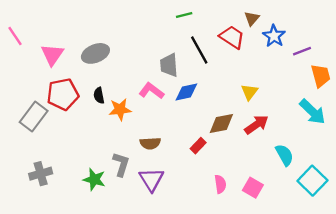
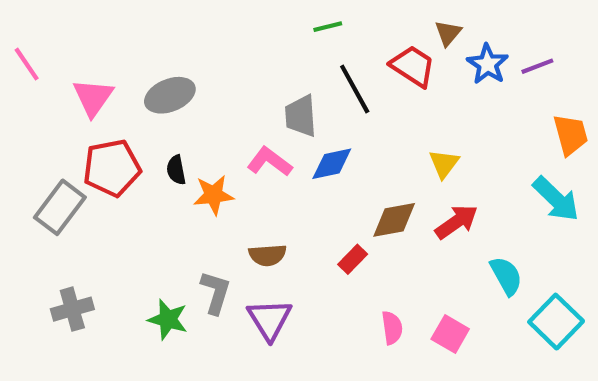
purple line: (302, 51) -> (537, 66), moved

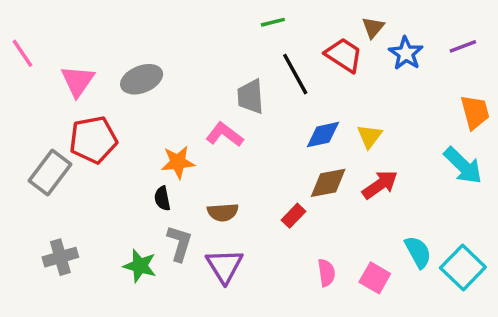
purple line: (537, 66) -> (463, 46), moved
blue diamond: (332, 164) -> (323, 135), moved
black semicircle: (176, 170) -> (162, 198), moved
cyan semicircle: (506, 276) -> (418, 252), moved

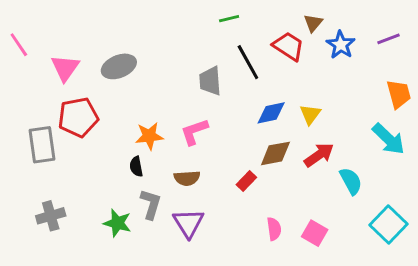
pink L-shape: (225, 135) -> (194, 132), moved, turned -56
gray rectangle: (50, 173) -> (42, 145), turned -45
cyan semicircle: (418, 252) -> (351, 181), moved

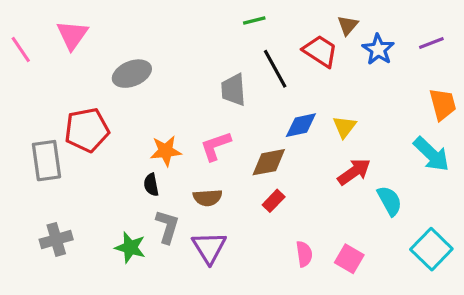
pink triangle: (65, 68) -> (72, 35), moved
brown diamond: (275, 153) -> (269, 162), moved

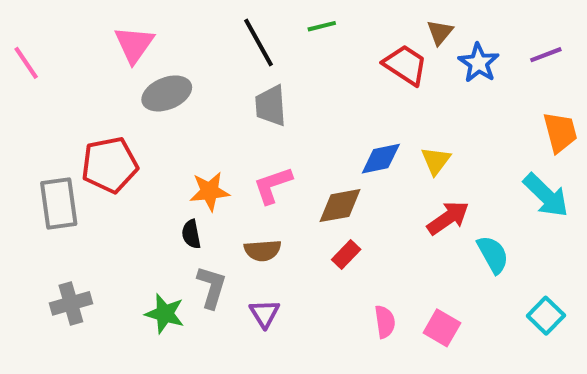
pink triangle: (72, 35) -> (134, 45), moved
black line: (275, 69) -> (258, 42), moved
gray trapezoid: (233, 90) -> (271, 106), moved
purple triangle: (209, 248) -> (265, 314), size x0.7
cyan square: (431, 249) -> (546, 316), size x0.7

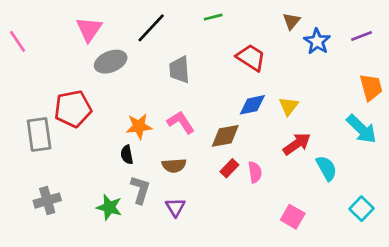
black line: (258, 42) -> (151, 28), moved, turned 72
red trapezoid: (405, 65) -> (251, 58), moved
pink L-shape: (273, 185) -> (181, 122), turned 76
pink semicircle: (385, 322) -> (255, 172), moved

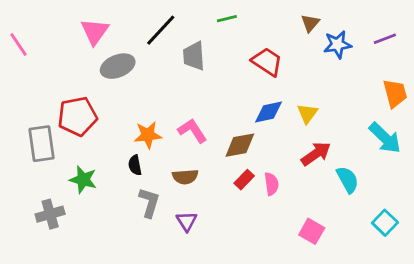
blue star: (317, 41) -> (338, 44), turned 30
gray trapezoid: (179, 70) -> (194, 56), moved
green star: (109, 207) -> (83, 180), moved

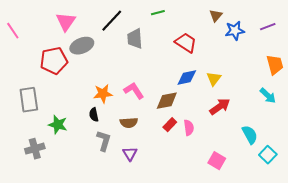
red pentagon: (77, 116) -> (54, 61), moved
cyan arrow: (385, 138) -> (268, 96), size x0.7
cyan semicircle: (348, 180) -> (250, 135), moved

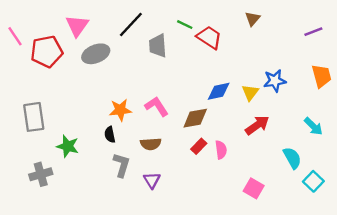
green line: (158, 13) -> (185, 25), moved, turned 40
blue star: (235, 31) -> (275, 81), moved
red trapezoid: (186, 43) -> (209, 37), moved
red pentagon: (54, 61) -> (47, 51), moved
cyan arrow: (268, 96) -> (313, 126), moved

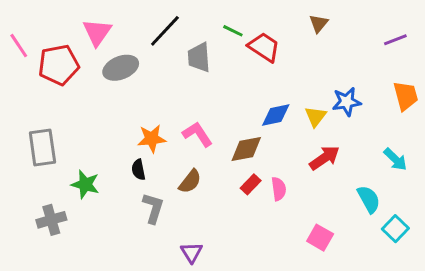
brown semicircle: (151, 144) -> (190, 181), turned -48
purple triangle: (152, 180) -> (192, 252), moved

